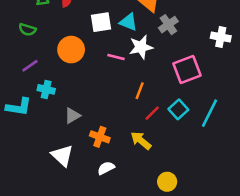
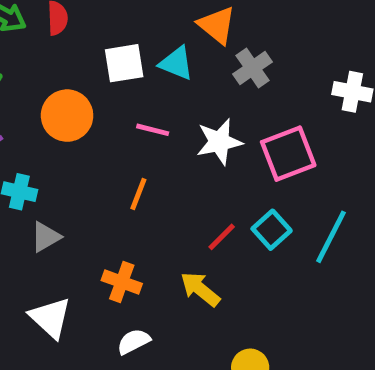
white star: (141, 47) -> (219, 142), moved
orange line: (140, 91) -> (138, 194), moved
gray triangle: (72, 116) -> (46, 237), moved

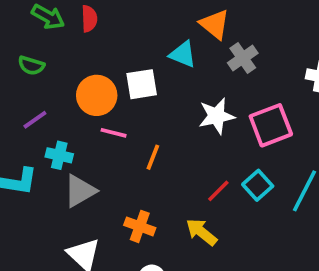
white square: (124, 63) -> (142, 84), moved
pink line: (153, 130) -> (114, 133), moved
gray triangle: (46, 237) -> (80, 191), size x1.4

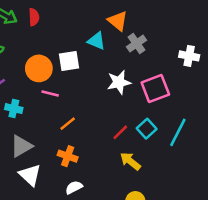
orange line: (153, 157) -> (68, 124), moved, turned 30
gray triangle: (80, 191) -> (21, 146), moved
yellow arrow: (202, 232) -> (130, 161), moved

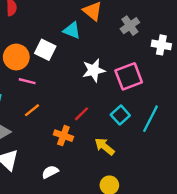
gray cross: (137, 43) -> (130, 26), moved
white square: (69, 61) -> (45, 50), turned 35
orange line: (68, 124) -> (32, 110), moved
red line: (120, 132) -> (82, 114), moved
orange cross: (68, 156) -> (63, 136), moved

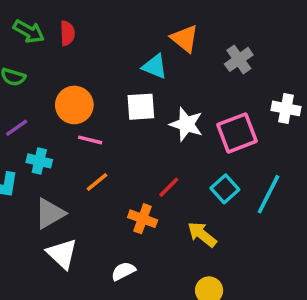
white cross: (161, 45) -> (286, 108), moved
white square: (45, 50) -> (141, 107), moved, turned -30
white star: (94, 70) -> (186, 124), turned 30

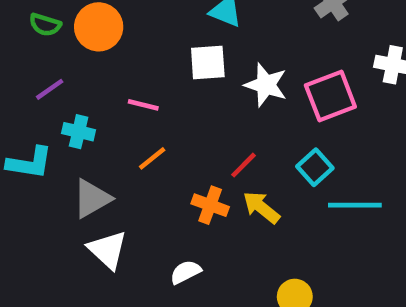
orange circle: (74, 105) -> (99, 27), moved
cyan line: (269, 194) -> (355, 205), moved, turned 63
yellow arrow: (202, 234) -> (261, 207), moved

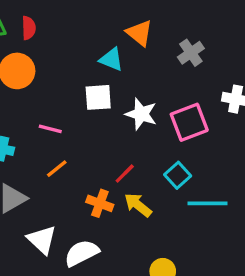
white triangle: (108, 250) -> (42, 240), moved
white semicircle: (186, 272) -> (82, 253), size x1.5

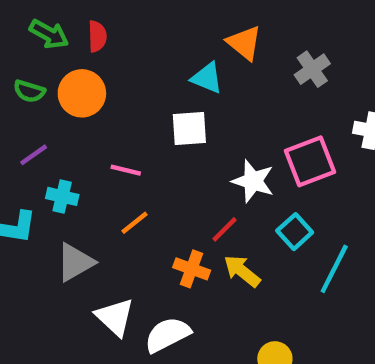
white star: (141, 114) -> (253, 181), moved
cyan line: (207, 203) -> (334, 269), turned -63

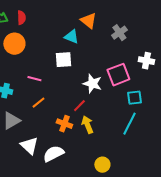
cyan square: (295, 232) -> (134, 98), moved, turned 35
yellow arrow: (242, 271) -> (87, 125), turned 30

